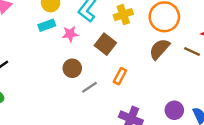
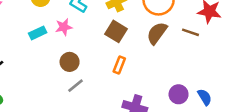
cyan rectangle: (47, 25) -> (38, 33), moved
brown square: (105, 44) -> (116, 31), moved
gray line: (90, 87) -> (75, 86), moved

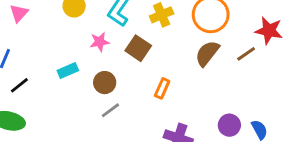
brown square: (116, 31) -> (138, 48), moved
brown line: (190, 32) -> (246, 54), turned -56
cyan rectangle: (38, 33) -> (68, 71), moved

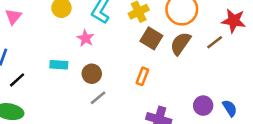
pink star: (100, 42) -> (85, 38), turned -30
brown square: (138, 48) -> (151, 38), moved
cyan rectangle: (68, 71) -> (59, 65), turned 30

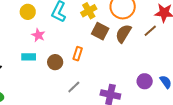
pink star: (85, 38) -> (38, 35), moved
orange rectangle: (142, 76) -> (78, 54), moved
gray line: (98, 98) -> (74, 87), moved

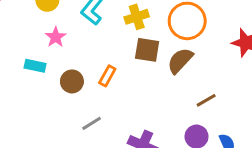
brown square: (100, 31) -> (147, 50), turned -30
brown line: (150, 31) -> (206, 100), moved

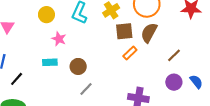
orange rectangle: (107, 76) -> (130, 53), moved, turned 32
gray line: (92, 123) -> (86, 89), moved

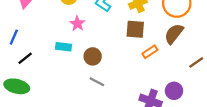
brown square: (124, 31) -> (135, 29), moved
purple circle: (174, 82) -> (174, 91), moved
gray line: (86, 89) -> (97, 82), turned 64

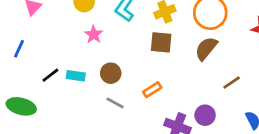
cyan rectangle: (63, 47) -> (76, 76), moved
orange rectangle: (150, 52) -> (152, 90), moved
black line: (25, 58) -> (50, 75), moved

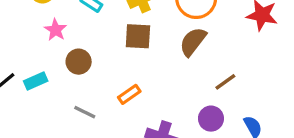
brown circle: (111, 73) -> (79, 62), moved
cyan rectangle: (76, 76) -> (36, 81), turned -30
purple circle: (205, 115) -> (211, 119), moved

